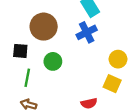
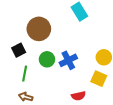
blue cross: (87, 32) -> (68, 60), moved
black square: (20, 51) -> (19, 50), turned -32

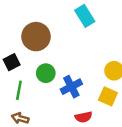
blue cross: (68, 60) -> (71, 87), moved

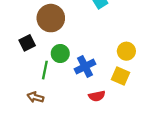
green line: (19, 90) -> (45, 70), moved

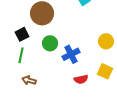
green line: (45, 70) -> (21, 55), moved
yellow square: (120, 76) -> (105, 71), moved

